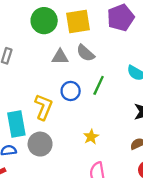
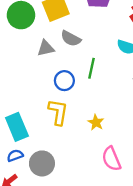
yellow L-shape: (44, 107) -> (58, 112), moved
gray circle: (40, 144) -> (42, 163), moved

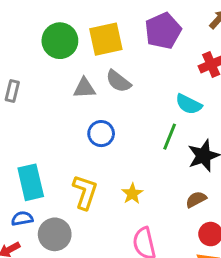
green line: (92, 68) -> (170, 137), moved
yellow L-shape: (58, 112) -> (85, 192), moved

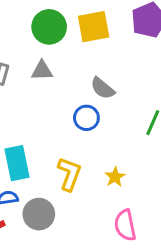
gray semicircle: (118, 81) -> (103, 88), moved
gray triangle: (84, 88) -> (42, 71), moved

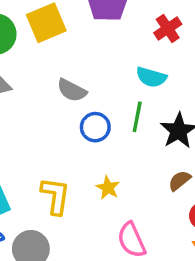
blue circle: (86, 118) -> (95, 127), moved

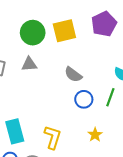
yellow star: (108, 188) -> (95, 135), moved

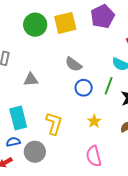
gray triangle: (29, 64) -> (31, 80), moved

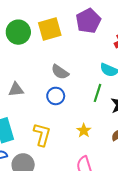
blue circle: (84, 88) -> (56, 96), moved

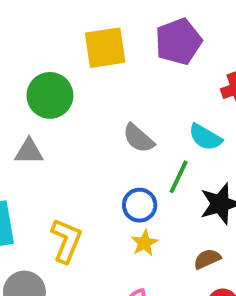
green circle: (18, 32) -> (50, 95), moved
gray semicircle: (60, 72) -> (138, 138), moved
blue circle: (56, 96) -> (140, 205), moved

